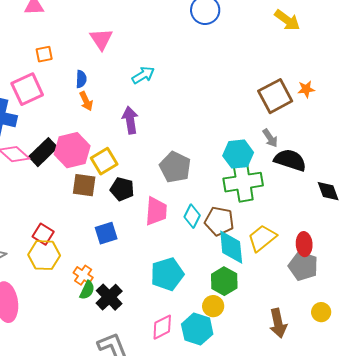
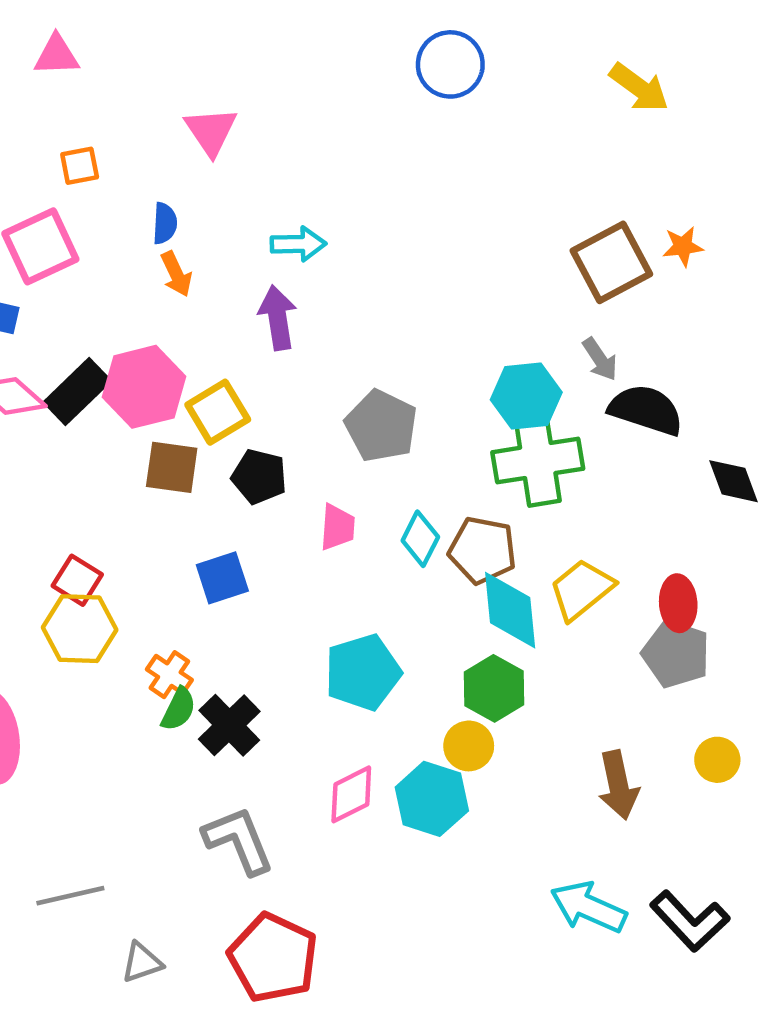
cyan arrow: (143, 75) -> (298, 244), moved, turned 30
pink trapezoid: (156, 211) -> (337, 527), size x0.7

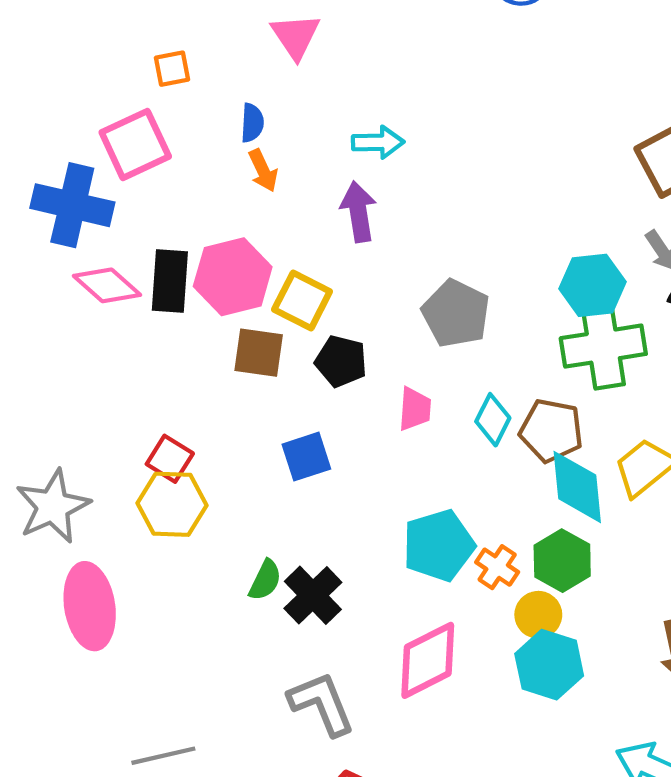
black rectangle: (77, 391) -> (170, 281), turned -42
yellow square: (218, 412) -> (302, 301), turned -32
orange cross: (169, 675) -> (497, 567), moved
pink diamond: (351, 794) -> (428, 660), size x1.4
cyan hexagon: (432, 799) -> (549, 665), moved

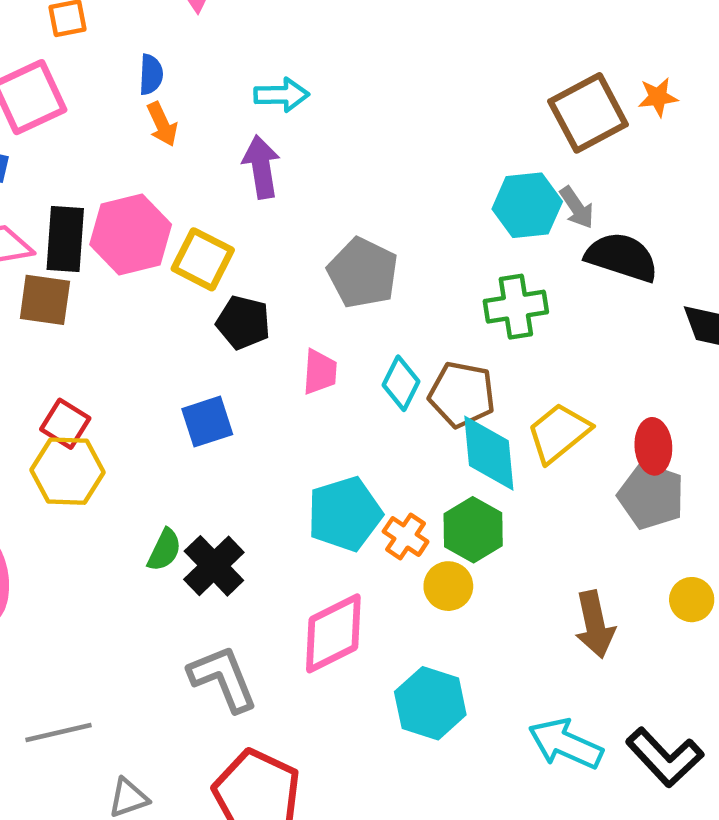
cyan hexagon: (592, 285) -> (527, 205), moved
green cross: (603, 346) -> (516, 307), size x0.7
brown square: (259, 353) -> (45, 300), moved
cyan hexagon: (549, 665) -> (430, 703), moved

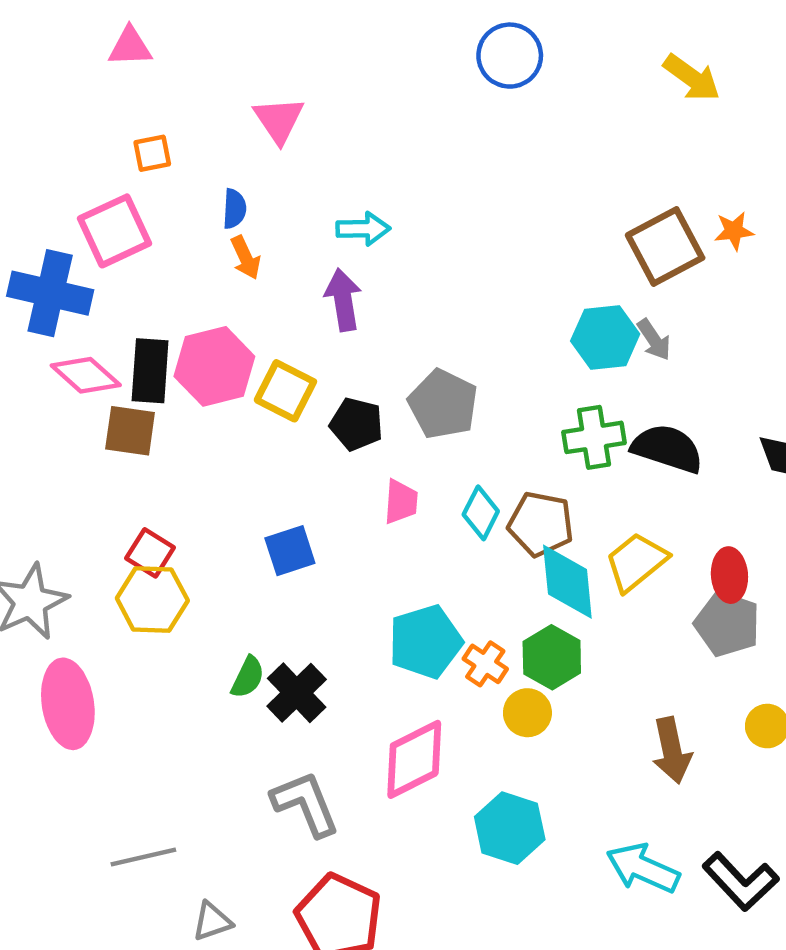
black semicircle: (622, 257) -> (667, 449), moved
black pentagon: (243, 322) -> (357, 424), moved

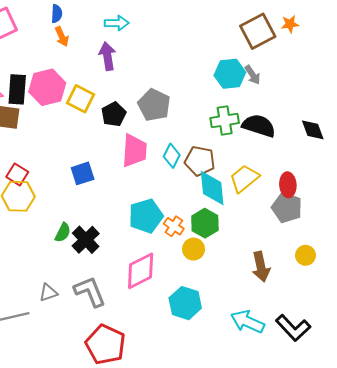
black pentagon: (357, 424) -> (114, 114), turned 30
pink trapezoid: (401, 502) -> (134, 151), size x1.6
gray triangle: (212, 921) -> (48, 293), moved

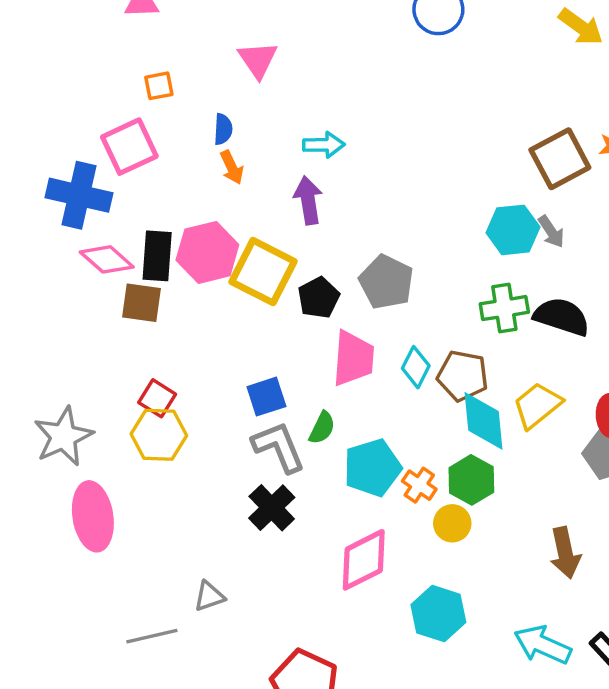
yellow square: (80, 99) -> (263, 272), size x1.4
green semicircle: (63, 232) -> (322, 428), moved
gray L-shape: (90, 292) -> (279, 447), moved

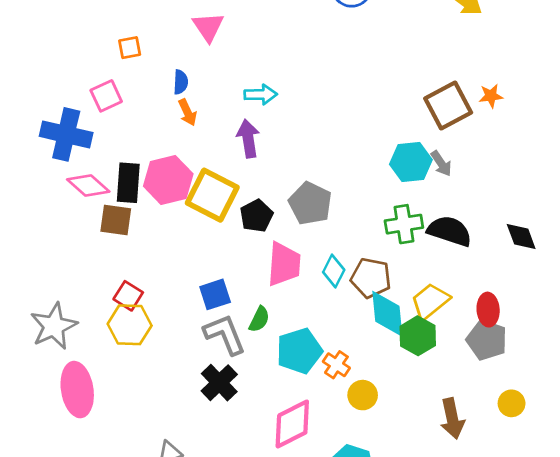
pink square: (129, 147) -> (106, 96), size x0.7
green hexagon: (471, 480) -> (418, 336), moved

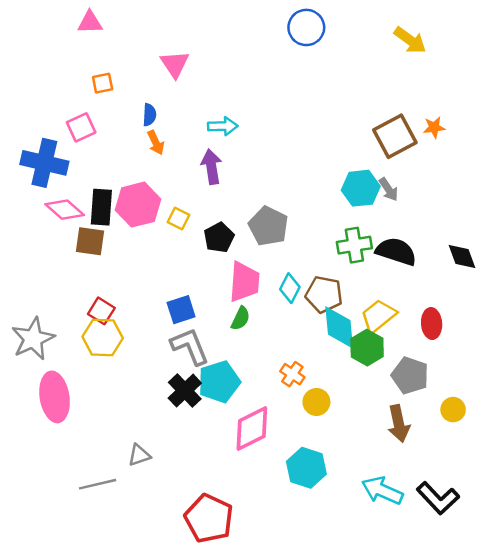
yellow square: (212, 195) -> (179, 219), size x0.5
green semicircle: (259, 319) -> (241, 318), moved
gray pentagon: (487, 340) -> (410, 375), moved
cyan pentagon: (299, 351) -> (219, 382), moved

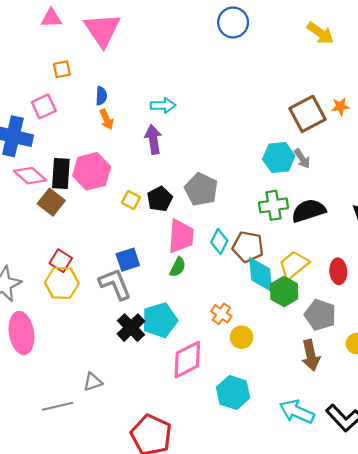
pink triangle: (175, 64) -> (102, 30), moved, size x1.5
yellow square: (179, 219) -> (131, 200), moved
brown square: (90, 241) -> (51, 202), turned 30
black semicircle: (396, 251) -> (309, 211), turned -36
gray L-shape: (190, 346) -> (115, 284), moved

